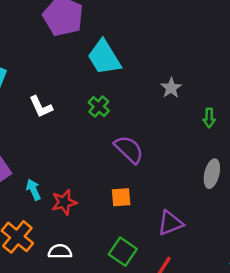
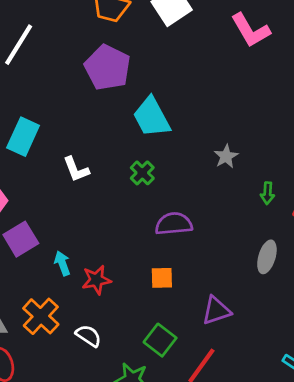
purple semicircle: (129, 149) -> (174, 224), turned -52
white semicircle: (60, 252) -> (88, 336), turned 30

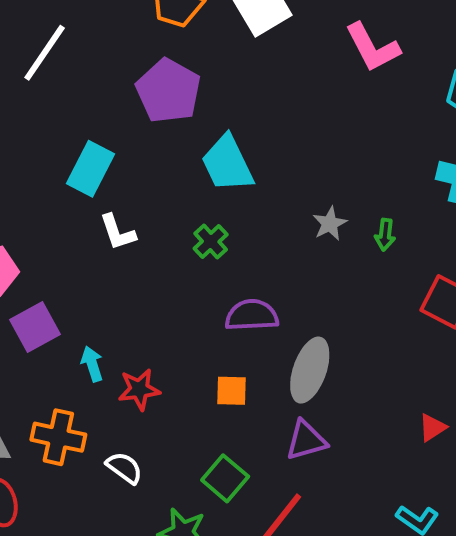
cyan rectangle: (23, 137) -> (91, 169), moved
green arrow: (267, 193) -> (385, 235), moved
gray ellipse: (267, 257) -> (310, 370), moved, size x1.4
orange cross: (41, 316) -> (58, 437), turned -33

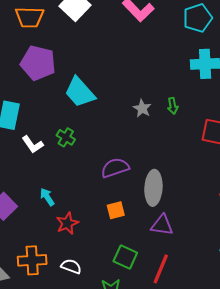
green cross: (211, 242) -> (66, 137), moved
cyan arrow: (92, 364) -> (47, 197), moved
purple triangle: (306, 440) -> (162, 225), turned 40

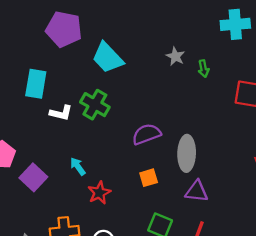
gray star: (142, 108) -> (175, 56), moved
green cross: (66, 137) -> (95, 105), size x1.5
white L-shape: (33, 144) -> (61, 113), turned -40

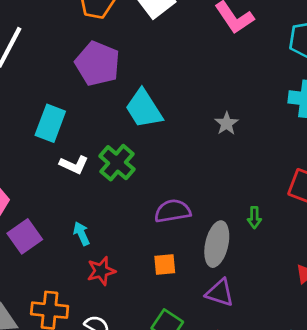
green arrow: (204, 69) -> (254, 218), moved

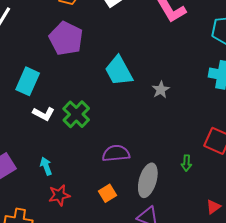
cyan trapezoid: (144, 109) -> (119, 71), moved
green arrow: (254, 218) -> (186, 163), moved
orange square: (165, 264) -> (108, 193), turned -30

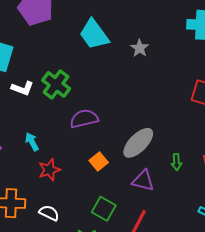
purple semicircle: (116, 153) -> (84, 119), moved
green arrow: (186, 163) -> (176, 162), moved
gray ellipse: (148, 180) -> (138, 143), turned 36

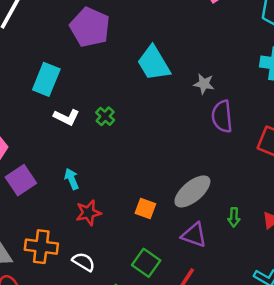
gray star: (140, 48) -> (204, 84), turned -30
green cross: (56, 84) -> (105, 116), size x0.6
purple semicircle: (84, 119) -> (222, 116), moved, turned -88
orange square: (99, 161) -> (145, 208), turned -36

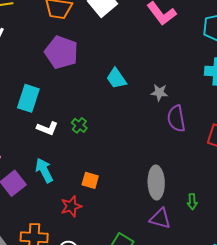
cyan trapezoid: (154, 63) -> (116, 78), size x0.7
cyan arrow: (72, 179) -> (44, 170), moved, size x1.4
gray ellipse: (192, 191) -> (156, 183), turned -48
orange square: (145, 208) -> (90, 180), moved

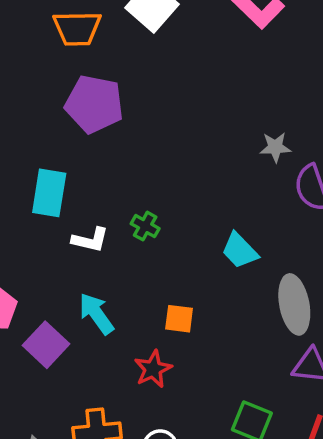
cyan trapezoid: (116, 78) -> (240, 251), moved

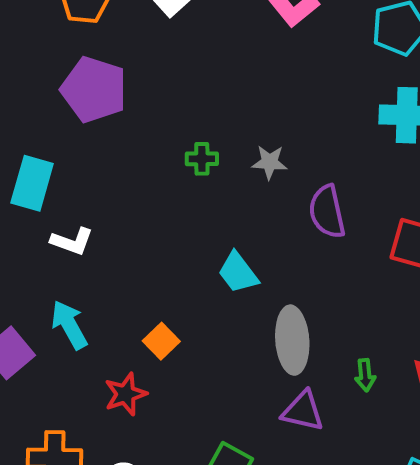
gray star: (275, 147) -> (270, 162), moved
green cross: (145, 226) -> (202, 159), moved, turned -36
orange square: (179, 319) -> (161, 341), turned 32

